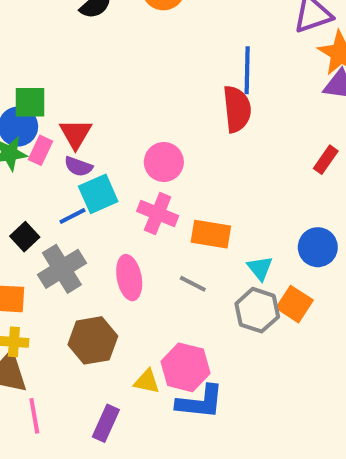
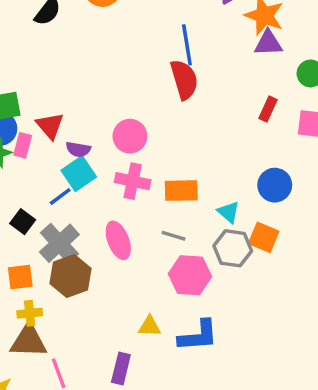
purple semicircle: (78, 166) -> (78, 149), moved
brown hexagon: (93, 340) -> (70, 276), moved
pink hexagon: (185, 367) -> (190, 275), moved

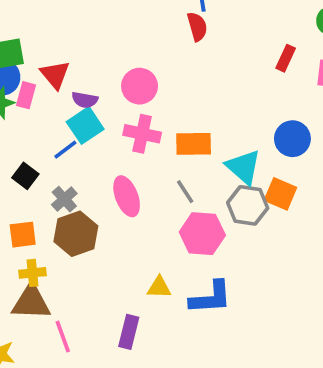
red semicircle: (184, 80) -> (197, 27), size x0.7
cyan triangle: (229, 212) -> (243, 167), size x1.5
gray line: (174, 236) -> (185, 192), turned 40
gray cross: (59, 243) -> (64, 199), size x0.6

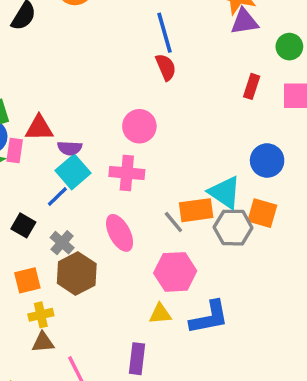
red triangle: (55, 75) -> (39, 128), turned -44
pink circle: (140, 86) -> (139, 126), moved
orange rectangle: (194, 144) -> (196, 210), moved
pink hexagon: (202, 234) -> (175, 272), moved
brown triangle: (31, 302) -> (43, 342), size x0.6

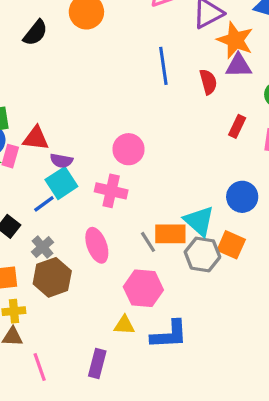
red semicircle: (166, 67) -> (208, 82), moved

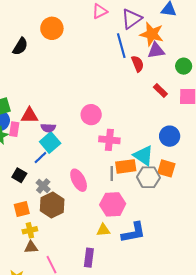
blue line: (163, 66) -> (121, 46), moved
red rectangle: (237, 126) -> (160, 90), turned -64
pink cross: (111, 191) -> (109, 140), moved
gray line: (148, 242) -> (112, 174), turned 40

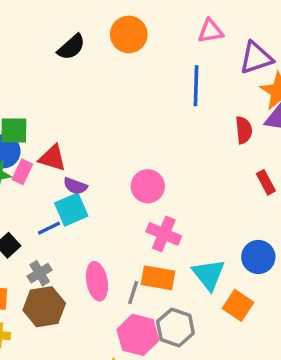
blue line: (121, 46) -> (196, 86), moved
orange rectangle: (126, 166) -> (158, 278), moved
gray line: (112, 174) -> (133, 293), moved
gray hexagon: (148, 177) -> (175, 327), moved

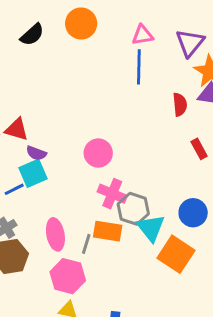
pink triangle: (211, 31) -> (143, 35), moved
purple triangle: (256, 58) -> (190, 43), turned -32
orange square: (238, 305) -> (176, 254), size x1.4
gray hexagon: (175, 327) -> (133, 209), moved
pink hexagon: (138, 335) -> (68, 276), moved

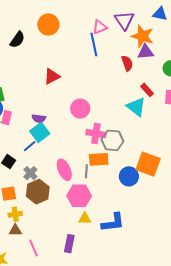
pink triangle: (143, 35) -> (100, 27), moved
red triangle: (17, 129) -> (52, 76), moved, turned -30
blue circle: (193, 213) -> (129, 176), moved
cyan triangle: (151, 228) -> (136, 107), moved

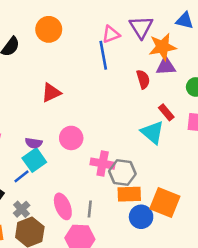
orange star: (142, 36) -> (163, 47), turned -30
pink circle: (80, 109) -> (71, 138), moved
orange rectangle: (99, 159) -> (129, 194), moved

